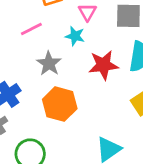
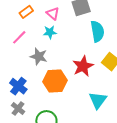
red star: (103, 65) -> (83, 66), moved

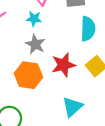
gray star: (39, 56) -> (35, 44), moved

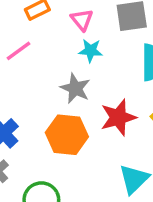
cyan star: (34, 19) -> (91, 51), moved

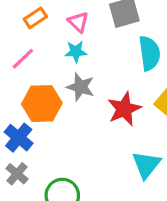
cyan star: (91, 51) -> (76, 52), moved
orange hexagon: (67, 135) -> (42, 104), moved

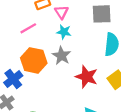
pink triangle: (78, 22) -> (62, 12), moved
red star: (124, 109) -> (87, 77), turned 30

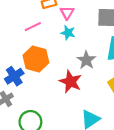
gray star: (61, 56) -> (86, 60), moved
red star: (87, 77) -> (70, 82), moved

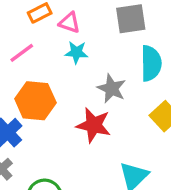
pink triangle: (67, 13) -> (70, 23), turned -32

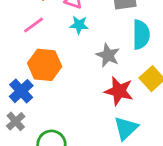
red star: (94, 125) -> (119, 91), moved

